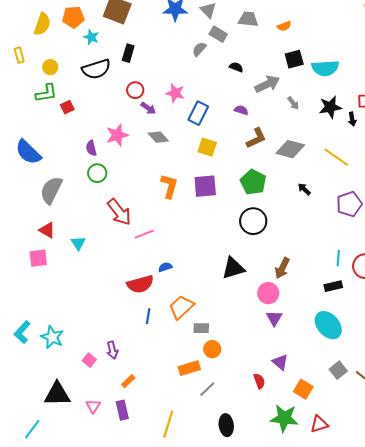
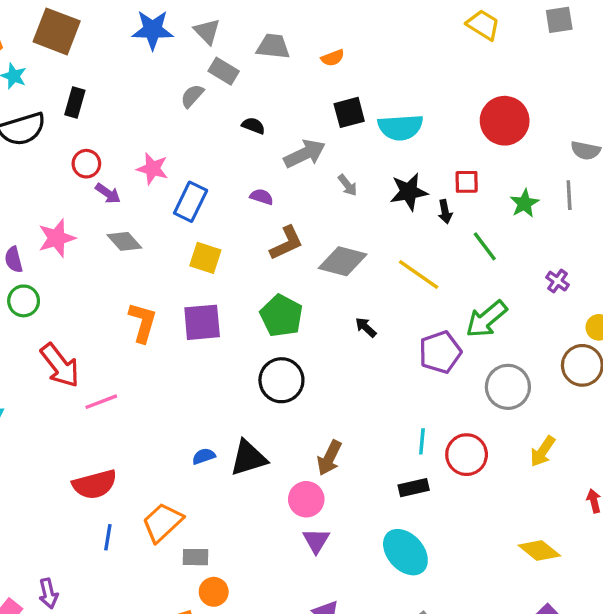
blue semicircle: (165, 267) -> (204, 456), moved

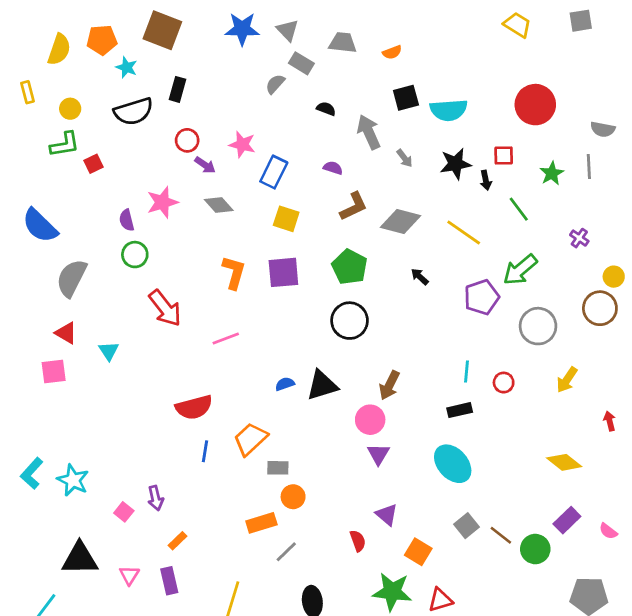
gray arrow: (305, 154) -> (369, 132), turned -88
pink line: (101, 402) -> (226, 338), moved
red circle: (467, 455) -> (504, 383), size x0.6

